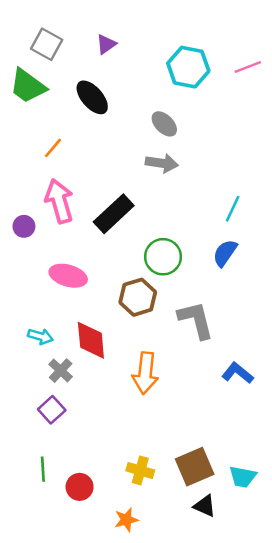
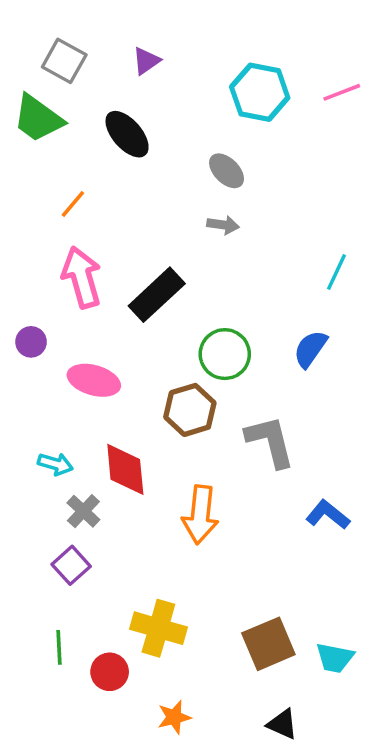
gray arrow: (162, 163) -> (223, 225), size x0.7
cyan line: (233, 209) -> (337, 272), moved
purple circle: (24, 226) -> (31, 342), moved
yellow cross: (140, 470) -> (158, 628), moved, size x1.4
black triangle: (205, 506) -> (282, 724), moved

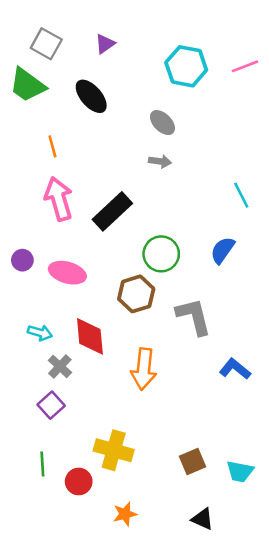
orange line: (73, 204) -> (52, 146), turned -55
cyan line: (337, 272) -> (241, 195), turned -52
purple circle: (31, 342) -> (22, 260), moved
brown square: (268, 644) -> (192, 461), size x0.7

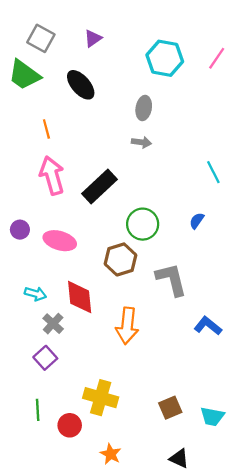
pink line: (245, 66) -> (217, 58), turned -35
gray ellipse: (162, 123) -> (144, 108), turned 55
blue semicircle: (222, 250) -> (197, 221), size x0.7
orange star: (125, 514) -> (111, 454), turned -30

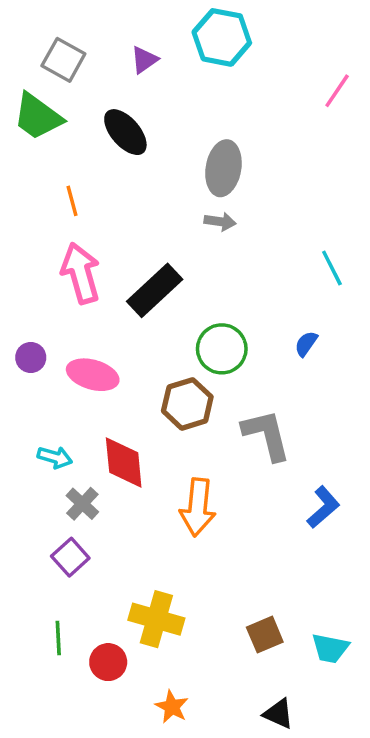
cyan hexagon: (165, 58) -> (222, 37), moved
gray ellipse: (144, 108) -> (223, 168), size x1.4
blue L-shape: (208, 326) -> (323, 507), turned 100

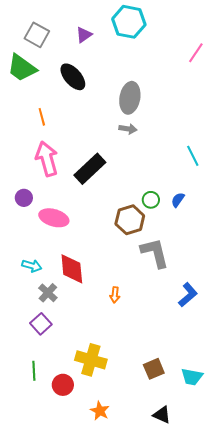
green circle: (222, 349) -> (151, 200), moved, size x0.6
purple circle: (31, 357) -> (24, 198), moved
brown hexagon: (187, 404) -> (130, 220), moved
orange arrow: (198, 507) -> (115, 295), size x0.5

